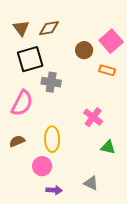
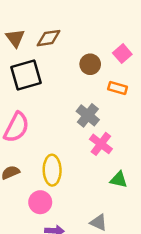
pink square: (111, 41) -> (122, 54), size x0.7
gray cross: (51, 82) -> (88, 115), moved, turned 30

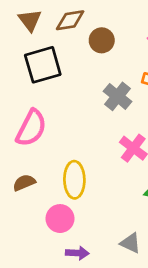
brown circle: (90, 64) -> (102, 40), moved
gray cross: (88, 115) -> (118, 96), moved

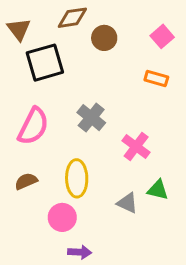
brown triangle: (30, 20) -> (19, 29), moved
gray cross: (118, 96) -> (91, 118), moved
gray triangle: (130, 243) -> (127, 203), moved

